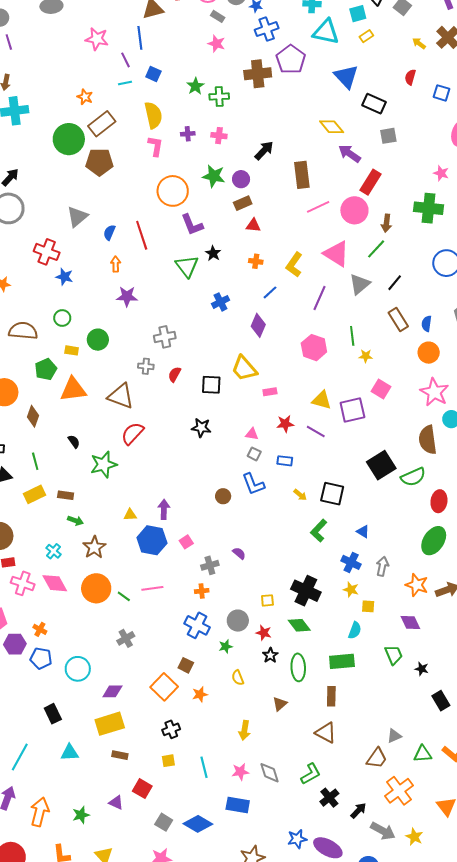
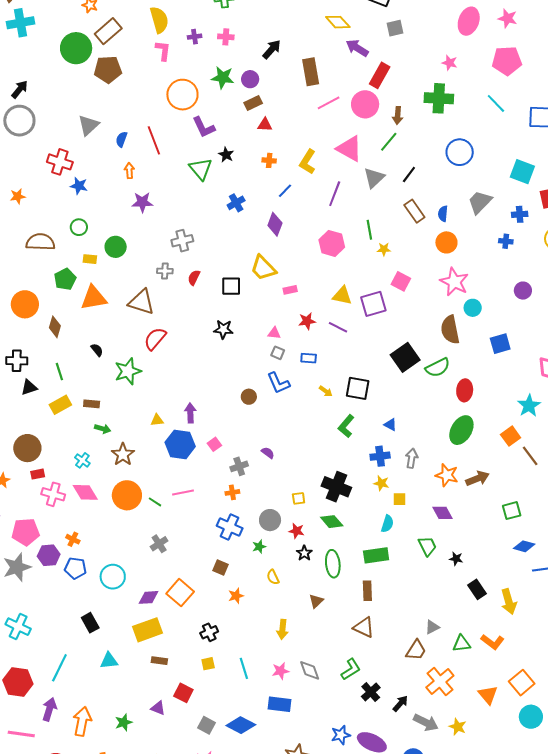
blue cross: (351, 562) -> (380, 456), turned -30
orange square: (164, 687) -> (180, 593), moved

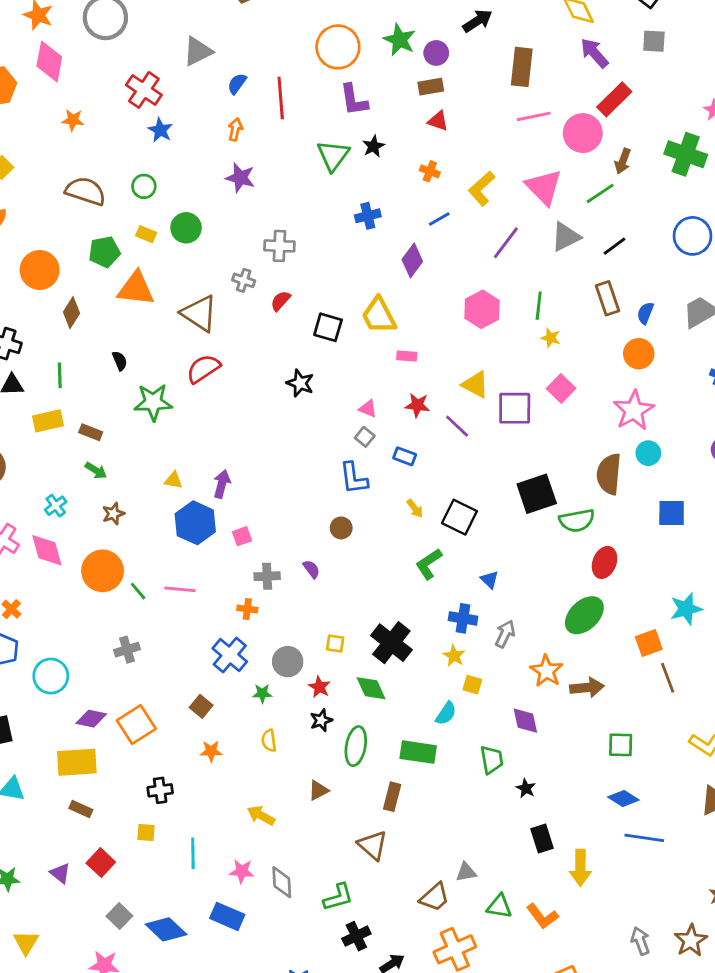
brown circle: (249, 397) -> (341, 528), moved
brown star: (123, 454) -> (113, 514), size x0.7
yellow arrow: (282, 629) -> (261, 815), turned 96

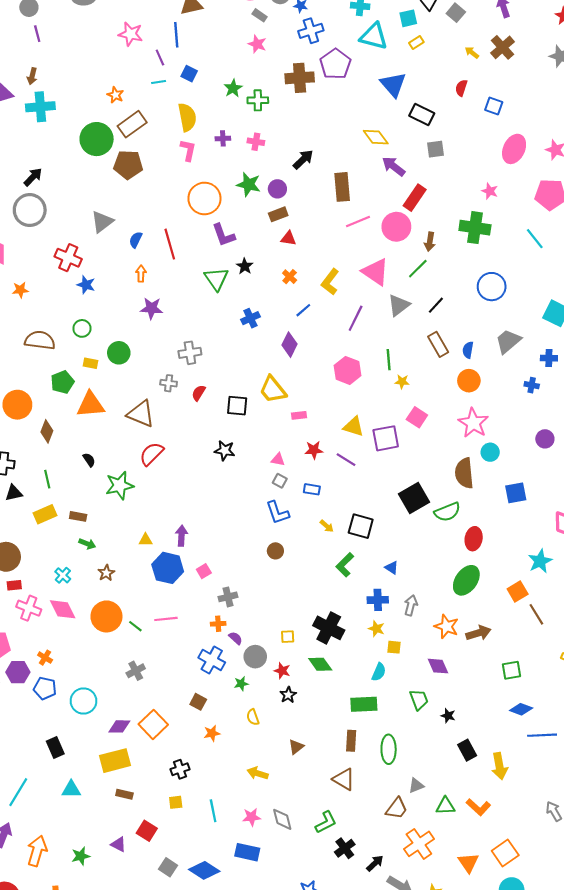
orange cross: (430, 171) -> (290, 277), turned 32
purple semicircle: (311, 569) -> (236, 638), moved
green ellipse: (356, 746) -> (389, 749), moved

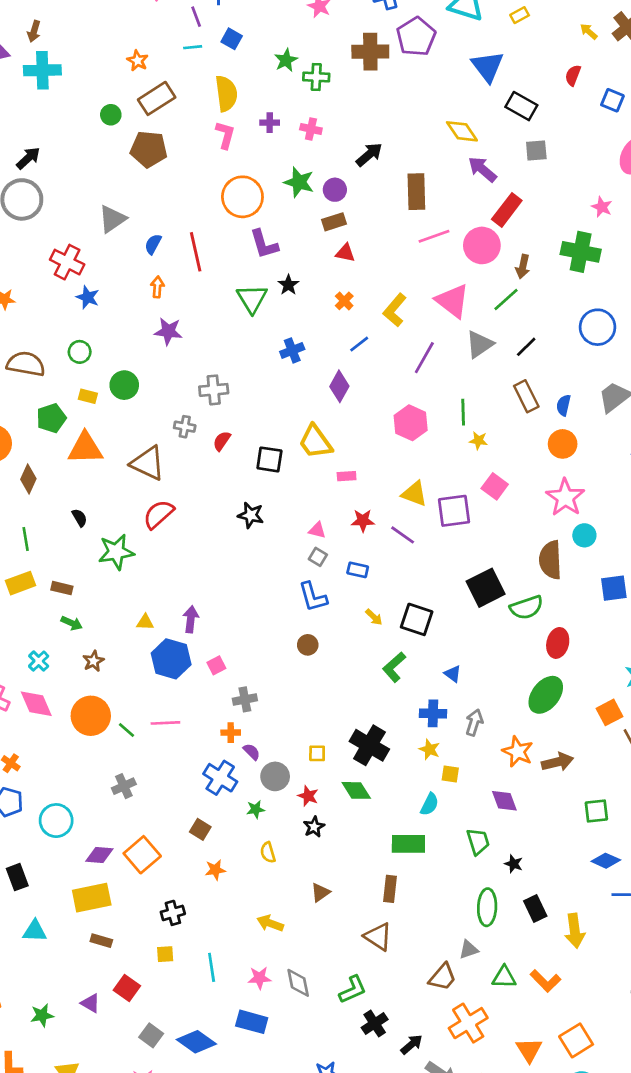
green circle: (97, 139) -> (111, 115), size x0.5
green ellipse: (389, 749) -> (487, 907), moved

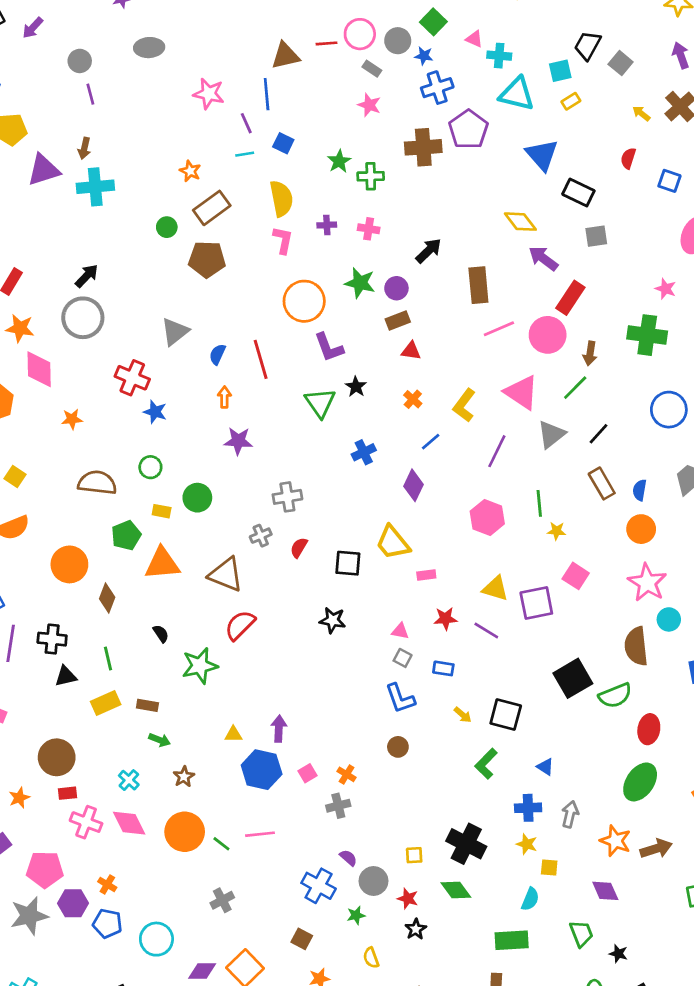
gray cross: (185, 427) -> (261, 536), turned -30
orange cross: (231, 733) -> (347, 774), moved, turned 36

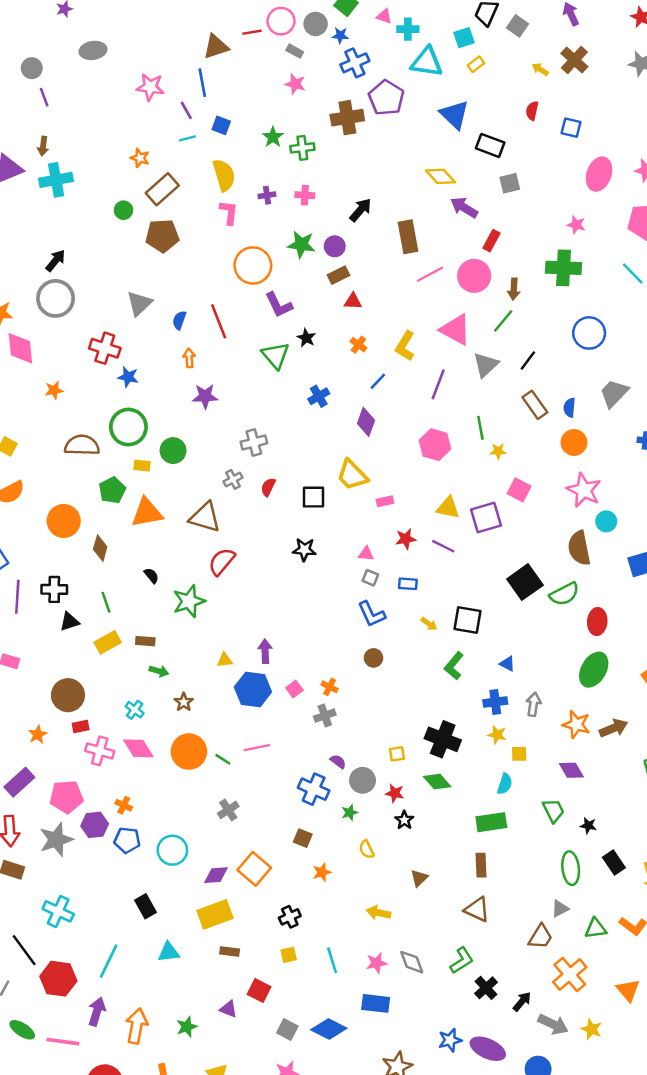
red rectangle: (570, 298) -> (492, 241), size x0.7
green circle: (150, 467) -> (128, 427), size x1.8

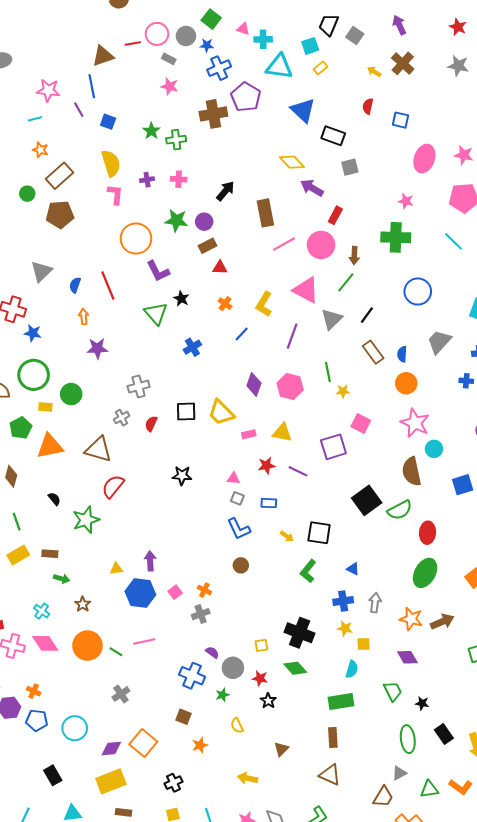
cyan line: (187, 138) -> (35, 119), moved
purple diamond: (366, 422) -> (254, 384), moved
black square: (313, 497) -> (186, 411), moved
yellow triangle: (448, 508) -> (282, 433), moved

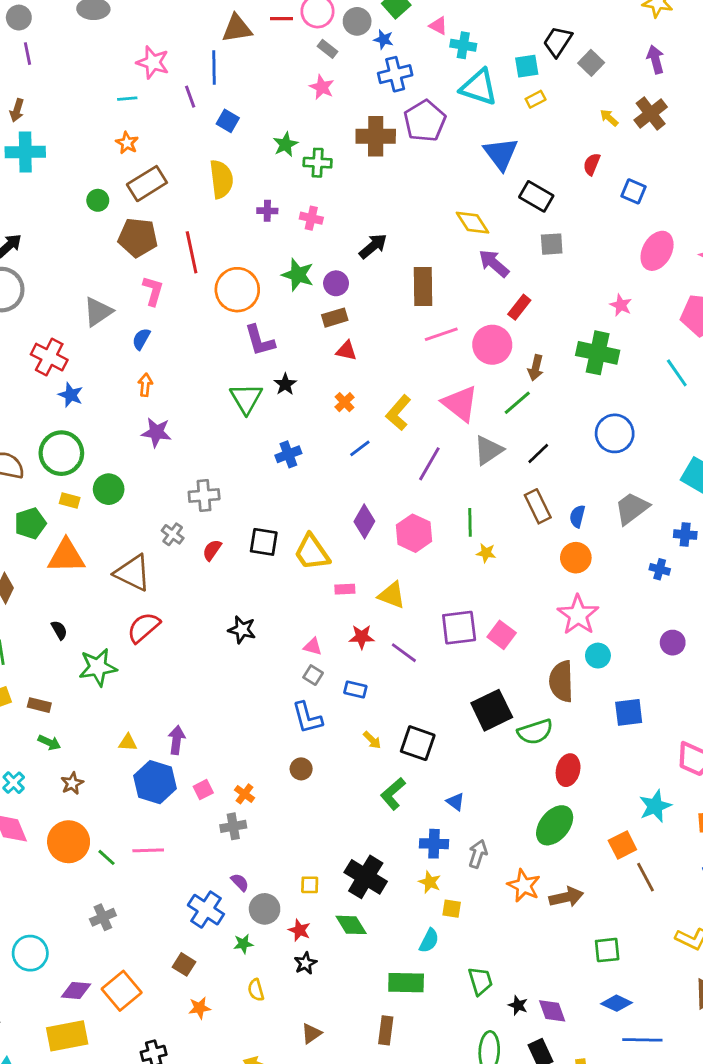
pink L-shape: (115, 194) -> (153, 291), moved
red line: (108, 286) -> (192, 252), moved
gray cross: (122, 418) -> (173, 534), turned -35
pink square: (361, 423) -> (502, 635), moved
purple diamond: (407, 657) -> (552, 1011), moved

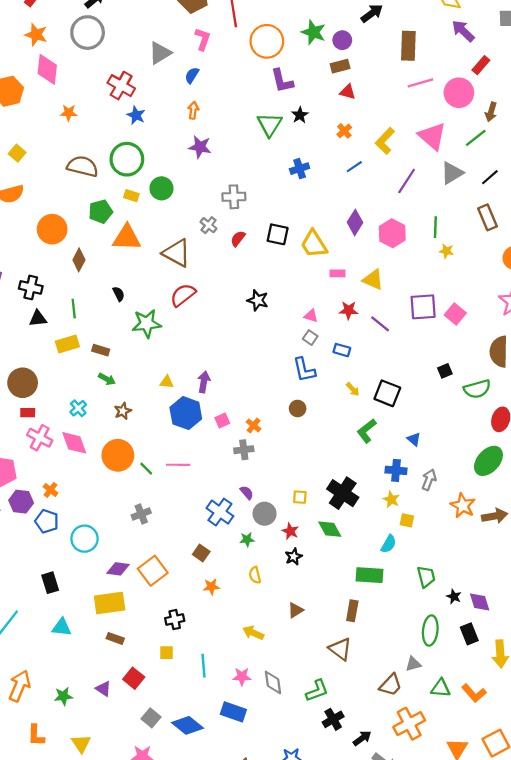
black square: (492, 710) -> (445, 371), size x0.5

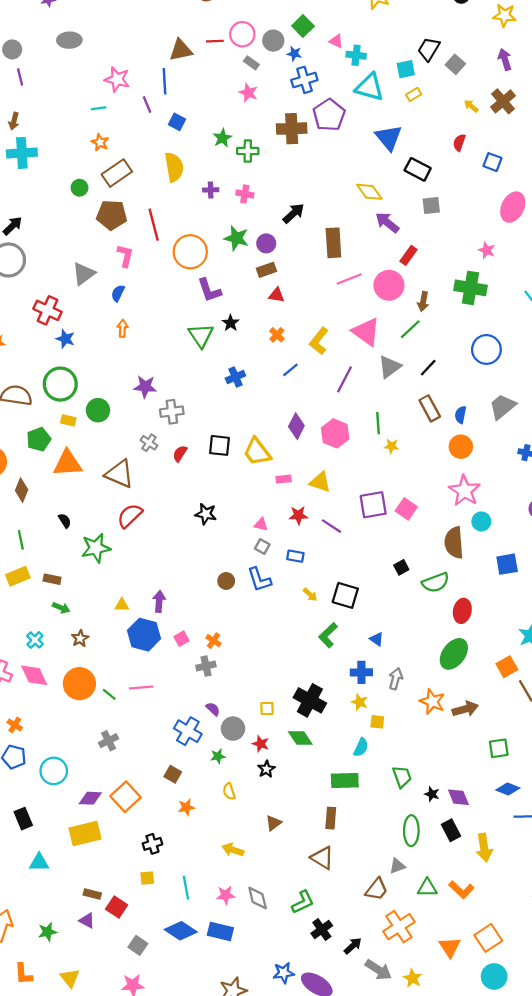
purple star: (200, 147) -> (145, 387), moved
brown circle: (298, 408) -> (226, 581), moved
brown rectangle: (115, 638) -> (92, 894), moved
blue diamond: (187, 725) -> (181, 931), moved

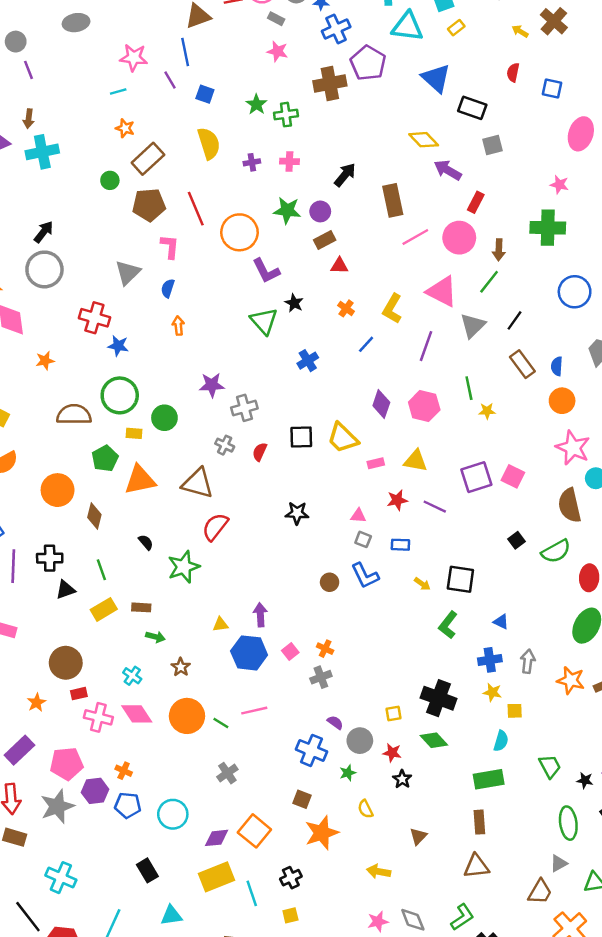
orange star: (186, 807) -> (322, 833), size x1.8
brown triangle: (322, 858) -> (476, 866), turned -30
cyan line: (186, 888) -> (252, 893), moved

